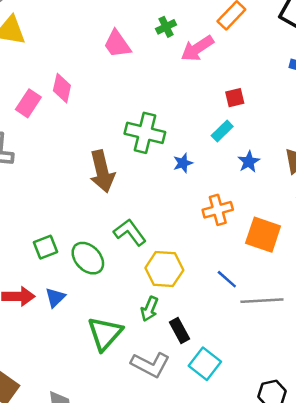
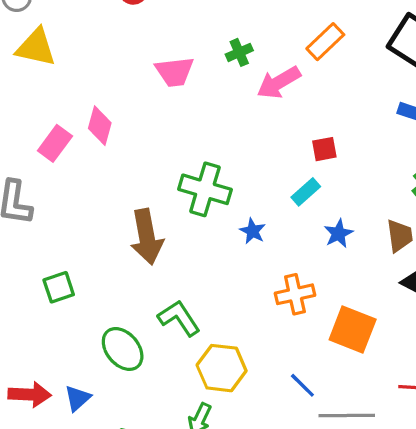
pink trapezoid: (117, 44) -> (175, 72), turned -64
blue star: (183, 163) -> (253, 231), turned -30
green square: (46, 247) -> (59, 287), moved

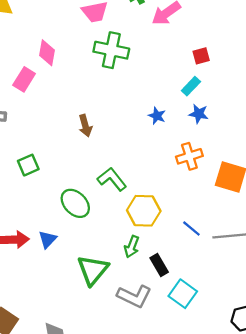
pink rectangle: (55, 143) -> (24, 79), moved
green cross: (205, 189) -> (111, 50), moved
blue star: (339, 233) -> (199, 114), moved, turned -30
brown arrow: (147, 237) -> (85, 126), size x0.6
blue line: (302, 385) -> (191, 229), moved

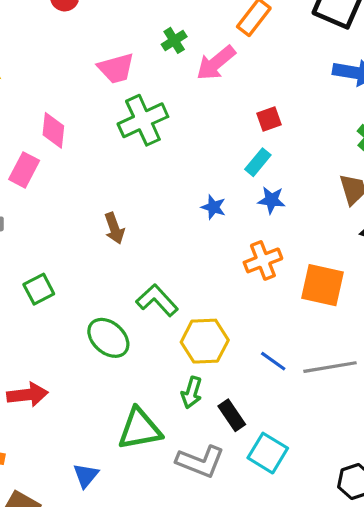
green cross: (111, 50) -> (143, 120), turned -32
blue triangle: (47, 239) -> (86, 475), moved
green triangle: (93, 270) -> (140, 429), turned 44

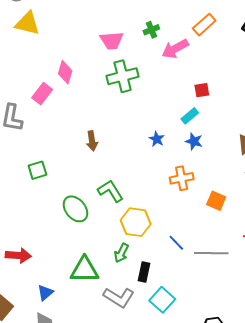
orange square: (323, 285) -> (216, 201), size x0.7
red arrow: (27, 395) -> (18, 255), moved
black rectangle: (232, 415) -> (144, 272), turned 36

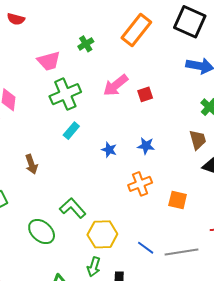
orange rectangle: (204, 25) -> (136, 30), size x1.4
pink arrow: (175, 49) -> (116, 85), moved
cyan rectangle: (190, 116) -> (71, 131), moved
brown arrow: (92, 141) -> (31, 164), moved

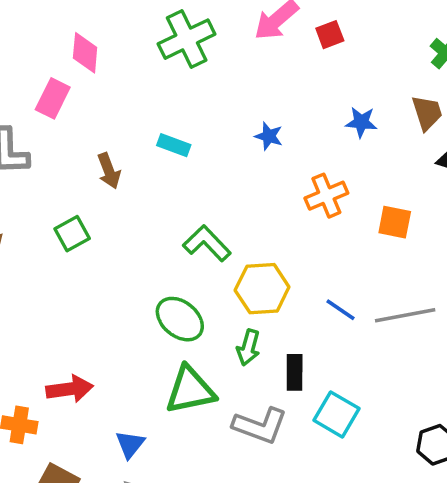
cyan rectangle: (71, 131) -> (174, 145), moved, turned 72
blue star: (146, 146) -> (361, 122), moved
brown arrow: (31, 164) -> (109, 171), moved
green ellipse: (42, 232) -> (180, 319), moved

